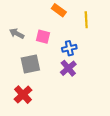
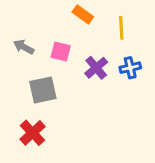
blue cross: (69, 48) -> (130, 68), moved
purple cross: (68, 68) -> (96, 68), moved

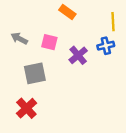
yellow line: (121, 28) -> (113, 22), moved
blue cross: (130, 68) -> (106, 46), moved

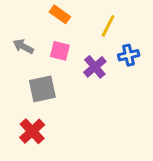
orange rectangle: (67, 12) -> (60, 14), moved
yellow line: (113, 22) -> (108, 26), moved, turned 30

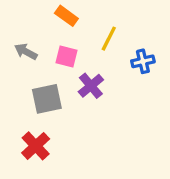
yellow line: (108, 26) -> (109, 39), moved
purple cross: (95, 67) -> (91, 86), moved

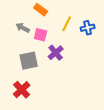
gray arrow: (26, 52) -> (23, 28), moved
blue cross: (143, 61) -> (88, 28), moved

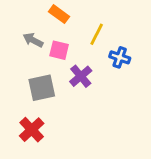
blue cross: (88, 28) -> (120, 57), moved, turned 32

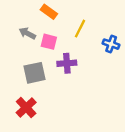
blue cross: (120, 57) -> (111, 44), moved
purple cross: (81, 76) -> (67, 63), turned 36

